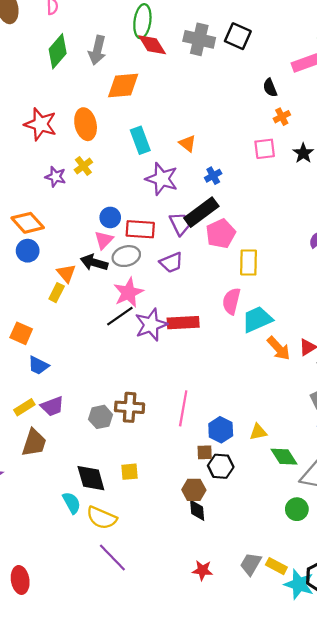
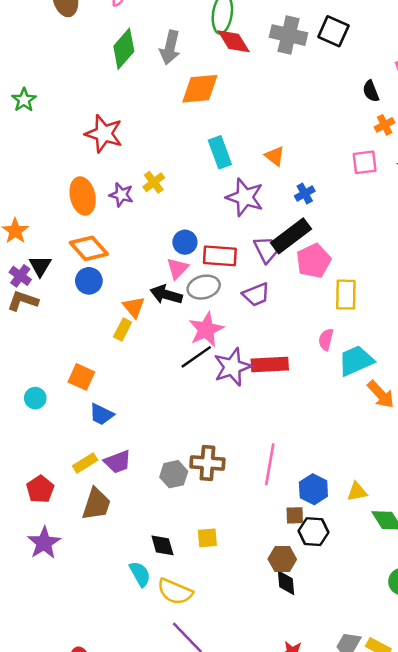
orange ellipse: (86, 124) -> (83, 196), moved
pink semicircle: (231, 301) -> (326, 339), size x0.7
black diamond: (91, 478) -> (162, 545), size x0.7

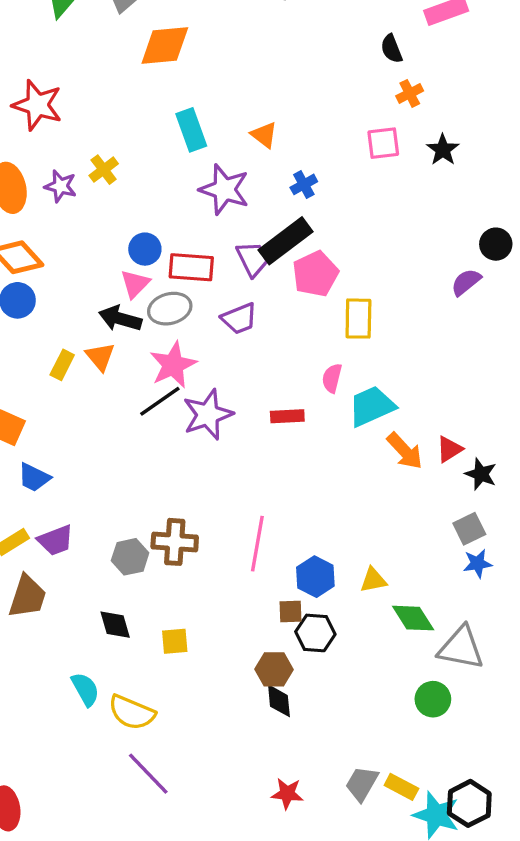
orange triangle: (134, 307) -> (100, 357), moved
red rectangle: (270, 364) -> (287, 416), moved, size x0.7
black diamond: (162, 545) -> (115, 625), moved

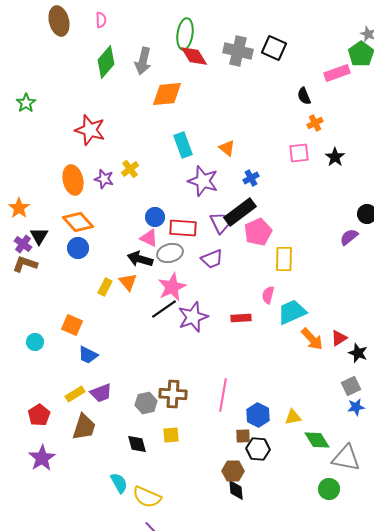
pink triangle: (135, 284) -> (149, 238), turned -48
yellow square: (175, 641) -> (171, 435), moved

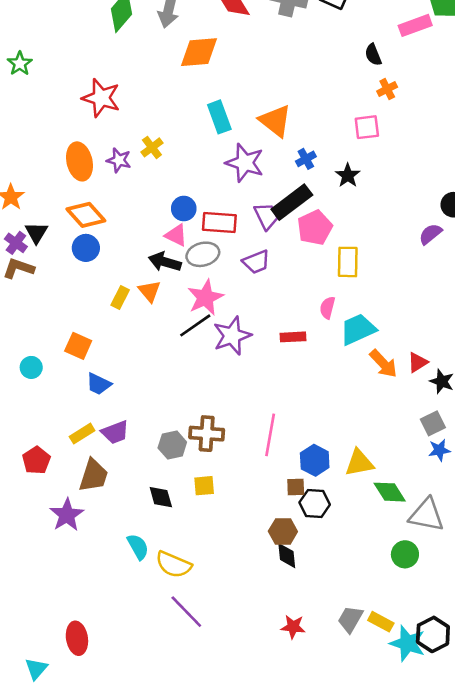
orange triangle: (227, 148) -> (275, 121), size x1.6
black star: (335, 157) -> (348, 175), moved
yellow triangle: (293, 417) -> (359, 463), size x1.4
purple star: (42, 458) -> (67, 515), moved

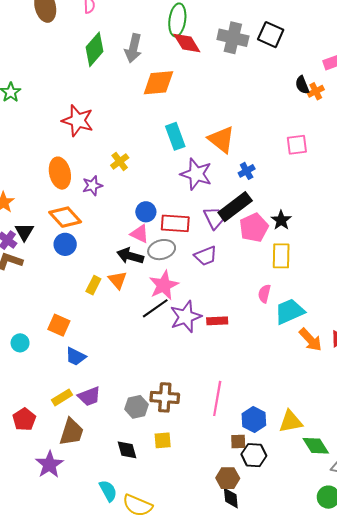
orange cross: (387, 89) -> (316, 91), moved
purple star: (119, 160) -> (92, 186), moved, turned -30
black star: (348, 175) -> (281, 220), moved
red rectangle: (293, 337) -> (217, 321), moved

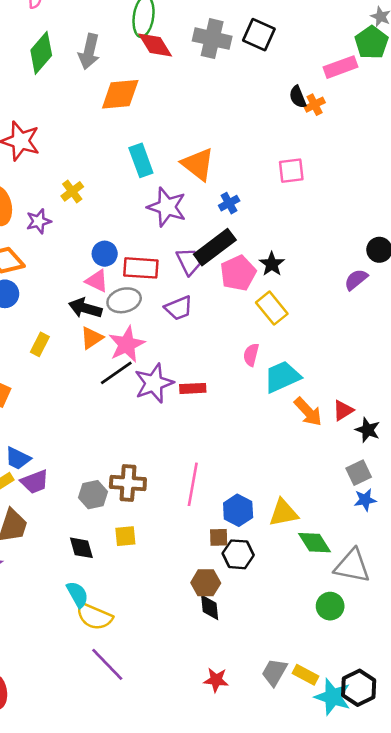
yellow rectangle: (281, 256) -> (272, 308), turned -40
orange triangle: (118, 280) -> (92, 338), moved, turned 36
blue trapezoid: (76, 357) -> (18, 458), moved
cyan semicircle: (108, 491) -> (77, 594), moved

